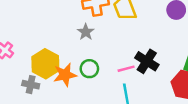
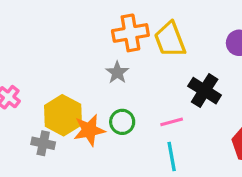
black cross: (147, 61) -> (205, 91), moved

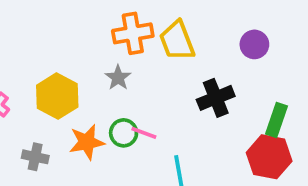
black cross: (205, 91) -> (216, 98), turned 36
yellow hexagon: (63, 115) -> (57, 96), moved
pink line: (172, 122) -> (144, 133), moved, turned 35

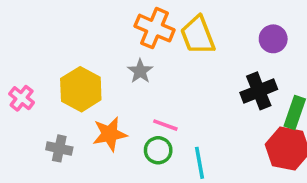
orange cross: (133, 33) -> (155, 28), turned 33
black cross: (216, 98) -> (259, 91), moved
green circle: (124, 133) -> (158, 150), moved

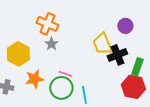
orange cross: (155, 28) -> (47, 24), moved
yellow trapezoid: (198, 35) -> (102, 44), moved
green circle: (158, 150) -> (61, 88), size x1.5

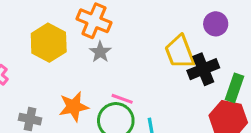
yellow hexagon: (18, 54) -> (49, 43), moved

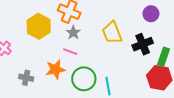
yellow trapezoid: (180, 52) -> (112, 33), moved
pink line: (122, 99) -> (70, 52), moved

